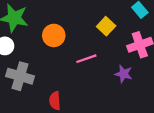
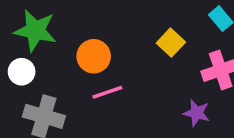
pink line: (86, 59) -> (107, 92), moved

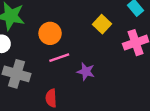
purple star: (197, 113) -> (86, 72), moved

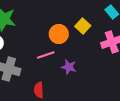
orange circle: (50, 33) -> (59, 34), moved

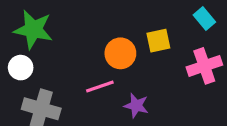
yellow square: (83, 26) -> (158, 41), turned 35

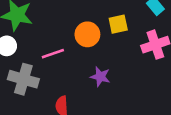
pink line: (100, 87) -> (53, 54), moved

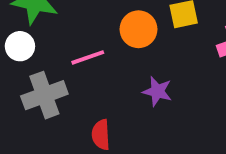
gray cross: (23, 79) -> (44, 95), turned -36

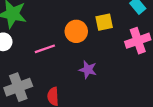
gray cross: (44, 95) -> (18, 87), moved

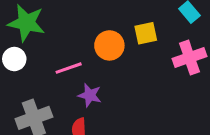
purple star: (88, 70) -> (90, 95), moved

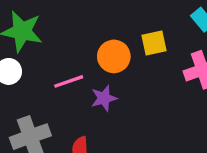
purple star: (90, 95) -> (104, 98), moved, turned -30

